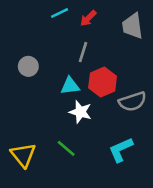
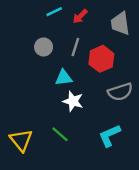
gray circle: (28, 66) -> (44, 47), moved
red hexagon: (103, 82) -> (101, 59), moved

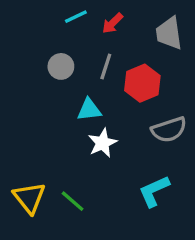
white star: (73, 101) -> (102, 143), turned 30
green line: (60, 134) -> (73, 201), moved

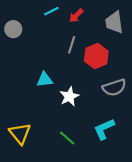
gray circle: (61, 66) -> (13, 29), moved
cyan triangle: (89, 110) -> (45, 80), moved
green line: (73, 201) -> (67, 138), moved

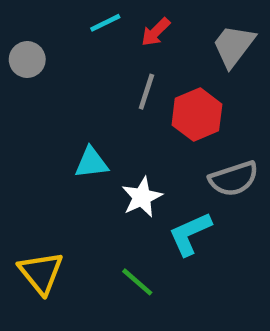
gray trapezoid: (114, 22) -> (234, 46), turned 45
cyan L-shape: (104, 129) -> (190, 234), moved

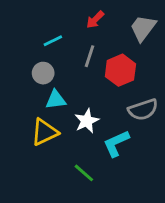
cyan line: (105, 23) -> (53, 41), moved
gray circle: (27, 59) -> (43, 73), moved
yellow triangle: (41, 273) -> (45, 132), moved, turned 44

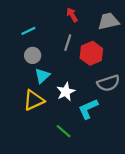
red arrow: (95, 20) -> (72, 15), turned 104
gray trapezoid: (143, 28) -> (108, 21), turned 40
cyan line: (53, 41) -> (28, 31), moved
cyan triangle: (56, 100) -> (42, 76), turned -35

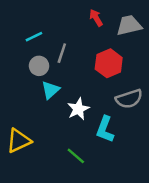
red arrow: (72, 15) -> (96, 18), moved
gray line: (68, 43) -> (62, 53), moved
yellow triangle: (34, 100) -> (19, 141), moved
cyan L-shape: (88, 109) -> (105, 129), turned -45

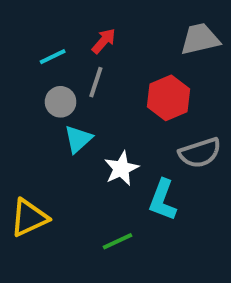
red arrow: (96, 18) -> (104, 41), moved, turned 72
green line: (76, 156) -> (117, 241), turned -66

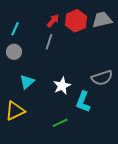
cyan line: (53, 57) -> (15, 29), moved, turned -40
red hexagon: (169, 98) -> (76, 21), moved
gray circle: (61, 102) -> (14, 52), moved
cyan triangle: (78, 139) -> (27, 82), moved

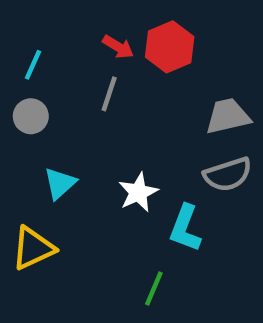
gray trapezoid: (102, 20) -> (228, 116), moved
red arrow: (53, 21) -> (118, 47), turned 80
green line: (60, 123) -> (154, 289), moved, turned -42

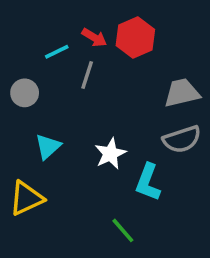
cyan line: (33, 65) -> (57, 52), moved, turned 40
green line: (154, 289) -> (123, 230), turned -64

